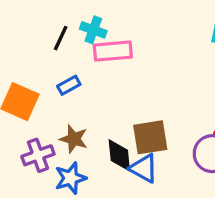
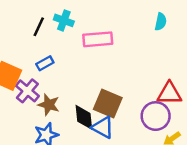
pink rectangle: (113, 51) -> (98, 39), moved
brown square: (150, 137) -> (108, 103), turned 32
purple cross: (38, 155) -> (27, 91), moved, turned -30

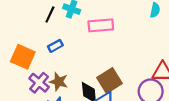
purple cross: (27, 91) -> (39, 83), moved
brown square: (108, 103) -> (109, 81), turned 35

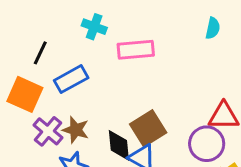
black line: (50, 14) -> (40, 53), moved
blue rectangle: (55, 46) -> (71, 79), size x1.5

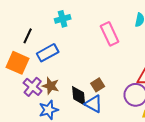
cyan cross: (94, 27) -> (63, 19), turned -35
pink rectangle: (136, 50) -> (110, 34), moved, turned 70
brown square: (148, 128) -> (98, 85), size x0.6

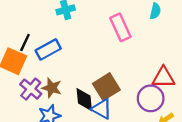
black line: (28, 36) -> (25, 43), moved
brown square: (98, 85) -> (106, 87), size x1.6

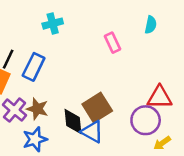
pink rectangle: (120, 27) -> (112, 43), size x0.7
blue rectangle: (48, 49) -> (34, 67), turned -35

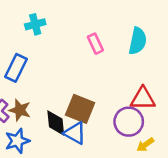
cyan semicircle: (151, 25) -> (138, 41), moved, size x1.5
brown square: (97, 108) -> (80, 109), turned -36

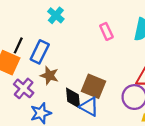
cyan cross: (35, 24) -> (56, 15), turned -35
brown star: (20, 110) -> (49, 76), moved

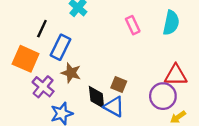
black line: (18, 45) -> (42, 29), moved
brown square: (94, 86) -> (119, 84), size x0.6

